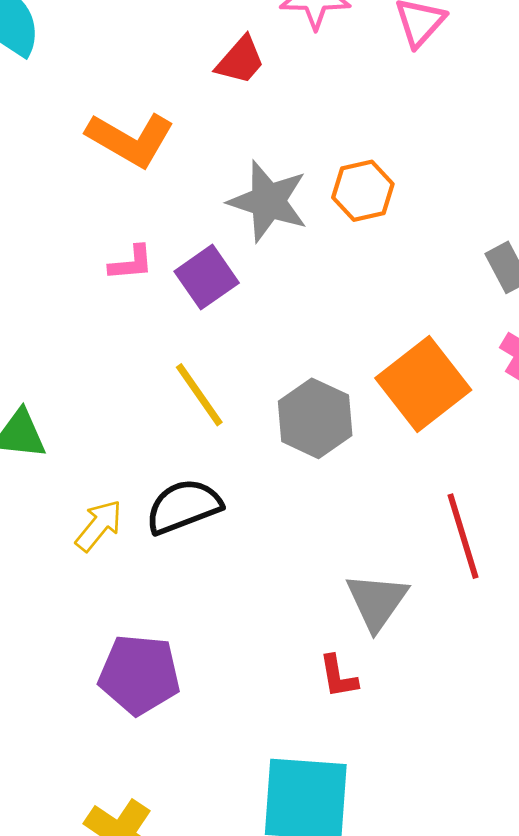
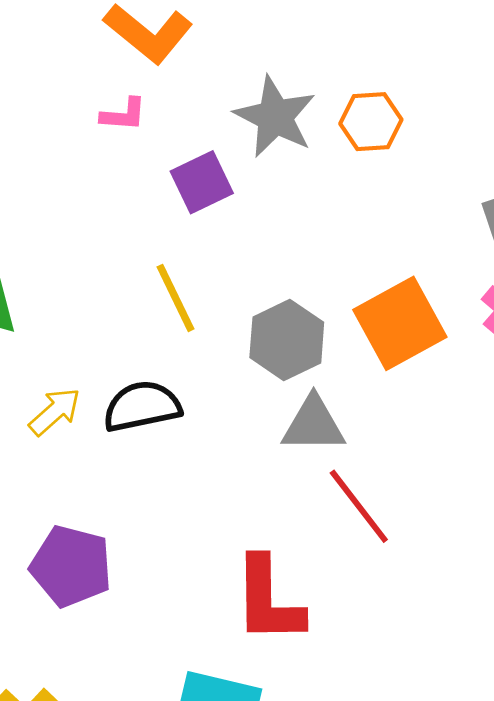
pink L-shape: (131, 263) -> (124, 115), moved
red line: (463, 536) -> (359, 506), moved, turned -30
gray triangle: (377, 601) -> (314, 424), moved, turned 46
red L-shape: (338, 676) -> (268, 600), size x2.0

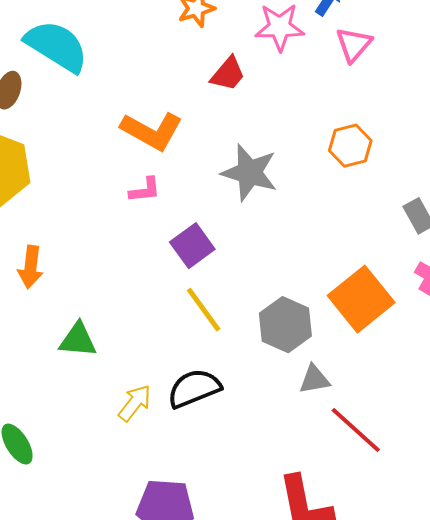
orange hexagon: (371, 122) -> (350, 146), moved
purple square: (202, 182) -> (192, 246), moved
gray triangle: (314, 424) -> (314, 379), size x0.7

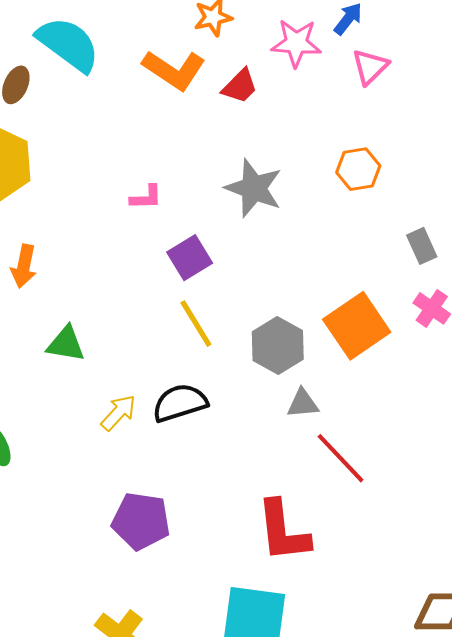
orange L-shape: (152, 131) -> (174, 70), moved

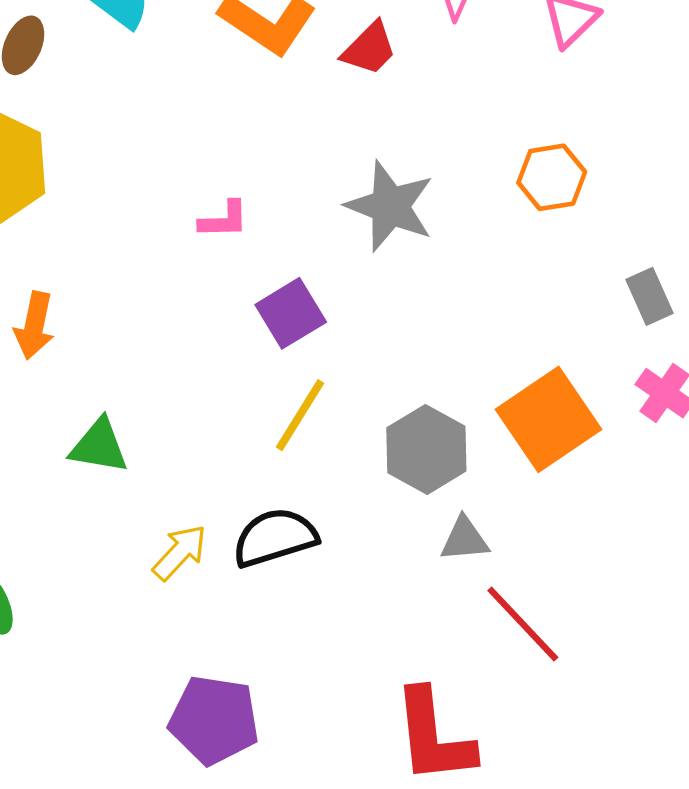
yellow line: (196, 324) -> (300, 415), turned 63

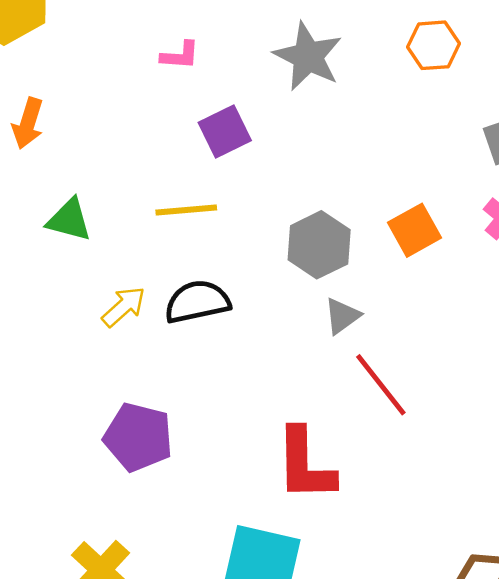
yellow line: (300, 415) -> (186, 210), moved, turned 48
orange square: (548, 419) -> (414, 230), size x0.7
gray triangle: (465, 539) -> (342, 316), turned -36

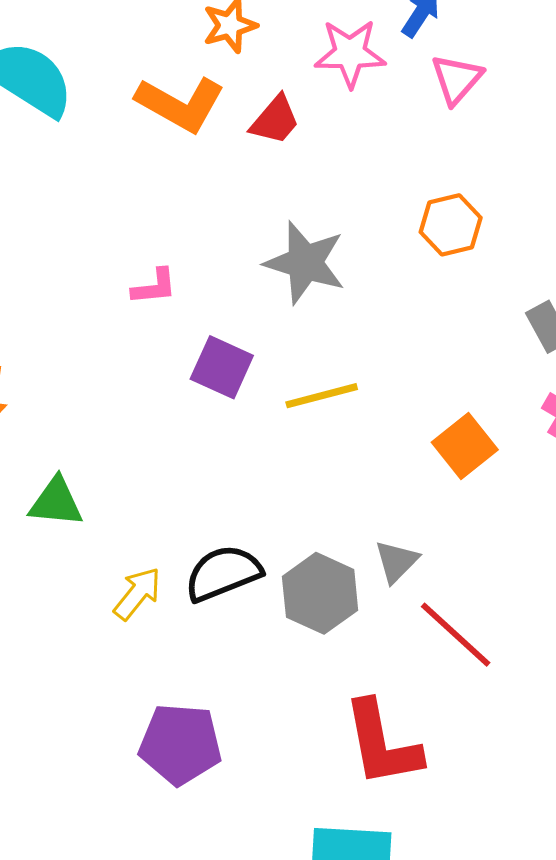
purple square: (225, 131) -> (222, 367), turned -30
yellow line: (186, 210) -> (322, 396), moved
gray hexagon: (319, 245) -> (320, 593), moved

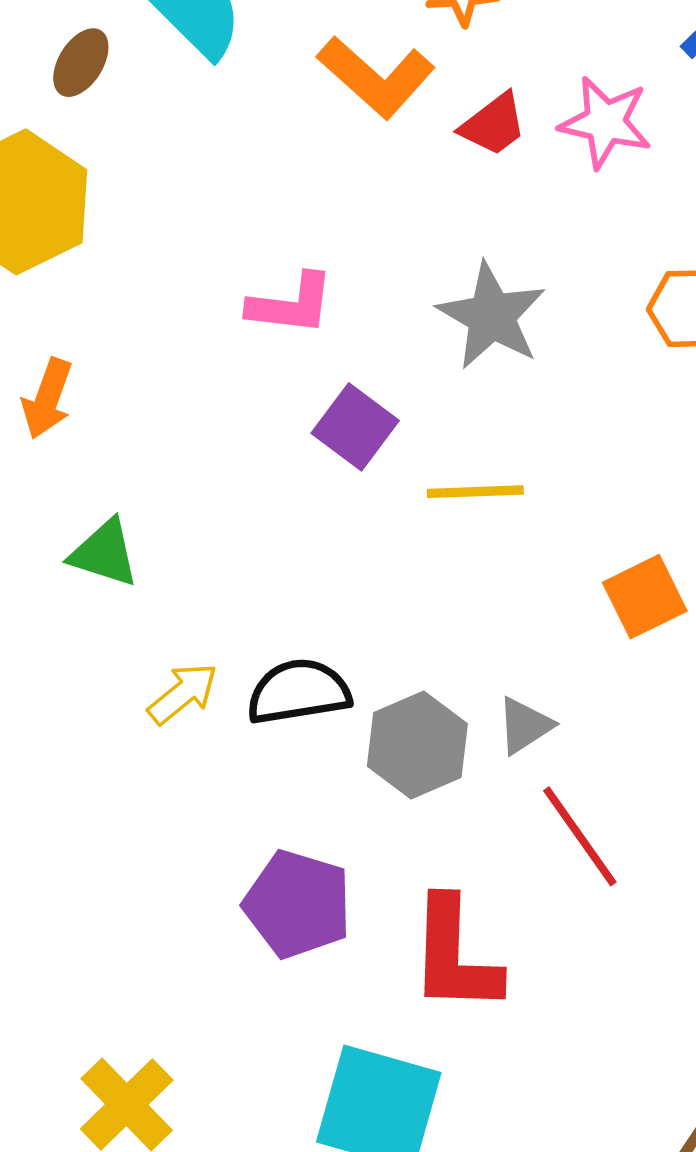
pink star: (350, 53) -> (605, 122), moved
pink L-shape: (154, 287) -> (291, 304), size x1.4
purple pentagon: (180, 744) -> (298, 904), moved

